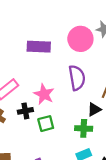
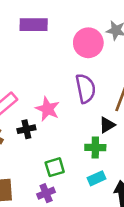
purple rectangle: (39, 47) -> (34, 25), moved
green square: (46, 124) -> (55, 167), moved

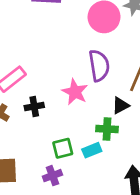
pink star: (48, 109) -> (75, 92), moved
cyan rectangle: (97, 178) -> (92, 150), moved

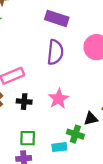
purple semicircle: (99, 66) -> (55, 52), moved
green square: (63, 148) -> (28, 138), moved

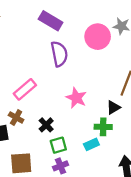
purple rectangle: (57, 18) -> (51, 21), turned 30
black cross: (24, 102) -> (46, 125), moved, turned -32

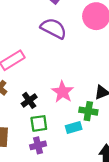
purple semicircle: (59, 54) -> (54, 28), turned -60
pink star: (76, 98) -> (63, 92), moved

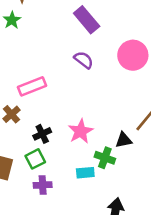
purple semicircle: (54, 28) -> (84, 60), size x0.7
green square: (39, 123) -> (35, 159), moved, turned -30

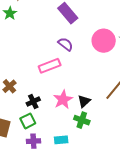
pink rectangle: (32, 86) -> (50, 66), moved
black triangle: (124, 140) -> (84, 101), moved, turned -32
cyan rectangle: (85, 173) -> (61, 140), moved

